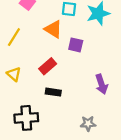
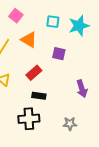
orange triangle: (53, 29) -> (29, 40), moved
black cross: (26, 118) -> (29, 119), moved

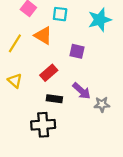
cyan square: (53, 22) -> (60, 14), moved
purple arrow: (82, 89) -> (82, 91), moved, turned -30
gray star: (70, 124) -> (102, 104), moved

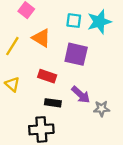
cyan square: (60, 14) -> (74, 21), moved
purple square: (77, 51) -> (76, 54), size x1.5
red rectangle: (49, 73) -> (47, 76), turned 60

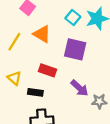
cyan square: (74, 21) -> (73, 17), turned 32
black rectangle: (53, 103) -> (35, 92), moved

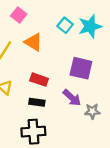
purple square: (75, 49) -> (81, 68), moved
black rectangle: (35, 92) -> (37, 102), moved

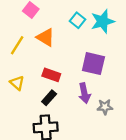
purple arrow: (72, 98) -> (84, 93), turned 36
black rectangle: (37, 102) -> (49, 98), turned -56

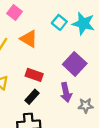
cyan star: (103, 21) -> (83, 23), turned 30
purple square: (93, 64) -> (75, 64), turned 30

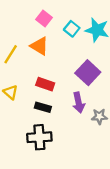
pink square: (15, 13) -> (44, 18), moved
black rectangle: (32, 97) -> (43, 107), turned 64

